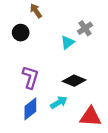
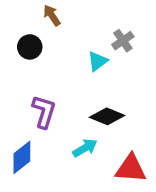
blue diamond: (30, 109) -> (22, 157), moved

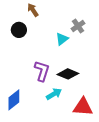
purple L-shape: (44, 112) -> (42, 71), moved

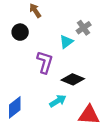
purple L-shape: (42, 71) -> (45, 62), moved

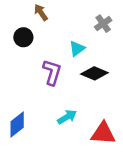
gray cross: (84, 28) -> (103, 24), moved
black diamond: (73, 79) -> (94, 73), moved

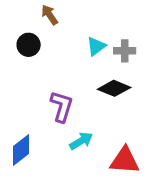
gray cross: (103, 24) -> (125, 51), moved, turned 35
cyan triangle: (77, 48) -> (96, 46), moved
purple L-shape: (52, 72) -> (62, 106), moved

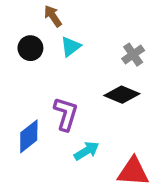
cyan triangle: (96, 46) -> (71, 47), moved
gray cross: (125, 51) -> (133, 55), turned -35
blue diamond: (21, 150) -> (29, 136), moved

